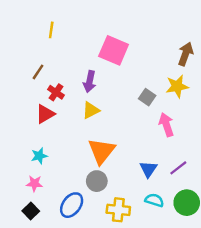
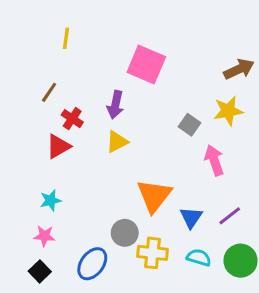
brown arrow: (185, 54) -> (239, 69), turned 45
orange triangle: (102, 151) -> (154, 196), moved
yellow cross: (118, 210) -> (152, 253), moved

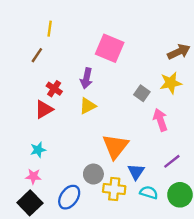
brown line: (49, 92) -> (37, 55), moved
blue triangle: (191, 217) -> (136, 172), moved
black square: (40, 271) -> (30, 203), size x1.5

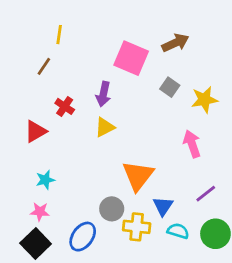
brown arrow: (179, 52) -> (175, 43), moved
gray square: (142, 93) -> (170, 87), moved
red triangle: (44, 109) -> (36, 131), moved

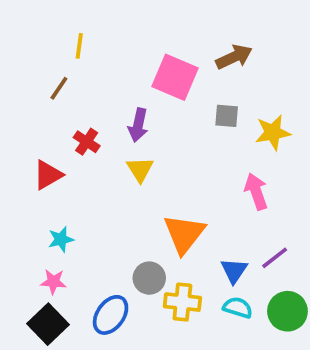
gray square: (170, 87) -> (227, 116), turned -30
yellow triangle: (105, 127) -> (140, 169), turned -35
blue triangle: (163, 206) -> (234, 271), moved

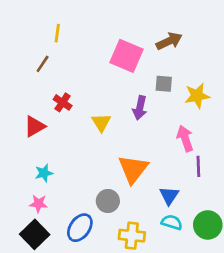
purple arrow: (138, 125) -> (140, 108), moved
purple line: (275, 258) -> (198, 166), moved, turned -54
yellow cross: (182, 302) -> (132, 236), moved

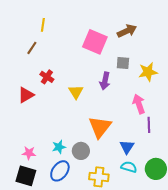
cyan star: (44, 173) -> (59, 147), moved
black square: (35, 234) -> (26, 176), turned -30

